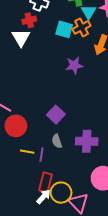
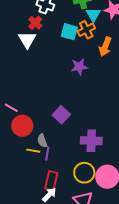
red cross: (29, 20) -> (35, 23), turned -32
gray semicircle: (57, 141) -> (42, 141), moved
yellow circle: (61, 193) -> (84, 173), moved

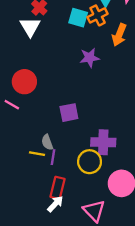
purple square: (61, 115) -> (69, 113), turned 36
red circle: (22, 126) -> (24, 82), moved
yellow circle: (84, 173) -> (90, 162), moved

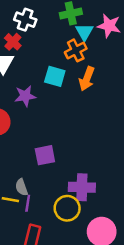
cyan square: (78, 18) -> (55, 76), moved
orange arrow: (119, 35) -> (87, 79), moved
purple star: (90, 58) -> (25, 96), moved

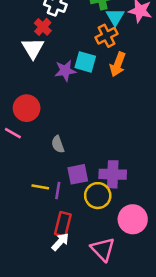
purple star: (25, 96) -> (65, 71), moved
purple square: (45, 155) -> (78, 174), moved
gray semicircle: (21, 187) -> (58, 144), moved

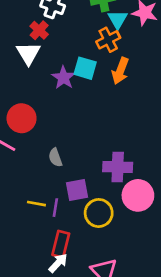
purple star: (65, 71) -> (63, 78), turned -30
purple cross: (113, 174) -> (118, 167), moved
pink circle: (133, 219) -> (138, 195), moved

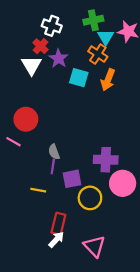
orange cross: (108, 40) -> (98, 54), turned -30
purple star: (63, 78) -> (58, 58), moved
purple line: (55, 208) -> (53, 166), moved

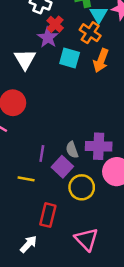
red cross: (40, 46) -> (55, 24), moved
white triangle: (31, 65) -> (25, 59), moved
gray semicircle: (54, 152) -> (72, 150), moved
purple square: (72, 179) -> (62, 167), turned -36
white arrow: (56, 240) -> (29, 244), moved

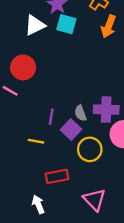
cyan square: (70, 58) -> (66, 24), moved
white triangle: (25, 59) -> (35, 25), turned 35
red rectangle: (48, 215) -> (57, 176), turned 65
white arrow: (29, 244) -> (38, 204), turned -66

